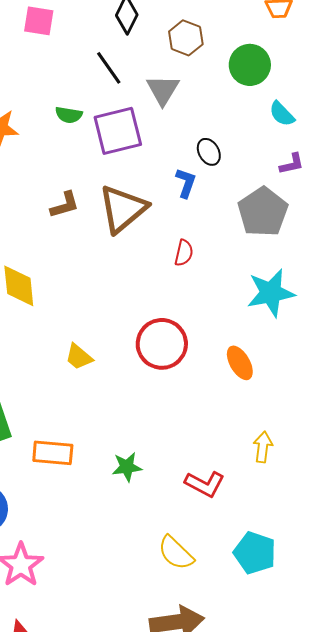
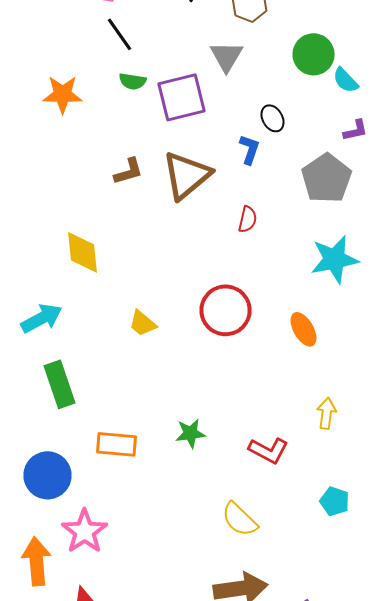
green circle: (250, 65) -> (314, 54), moved
black line: (109, 68) -> (120, 34), moved
orange rectangle: (53, 453) -> (116, 444), moved
cyan pentagon: (255, 553) -> (334, 501), moved, size x0.7

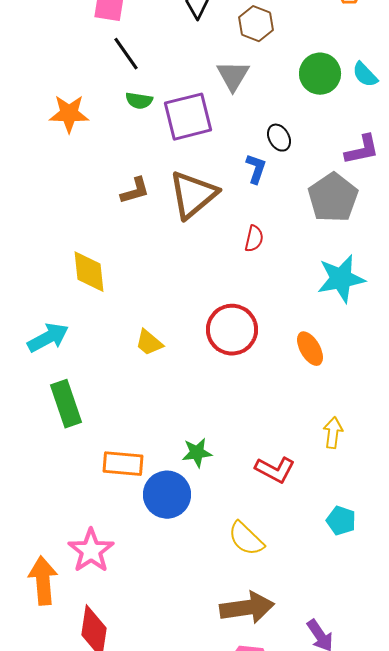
cyan semicircle: (346, 80) -> (365, 75), moved
purple L-shape: (356, 130) -> (362, 150), size x1.4
blue circle: (48, 475) -> (167, 495), moved

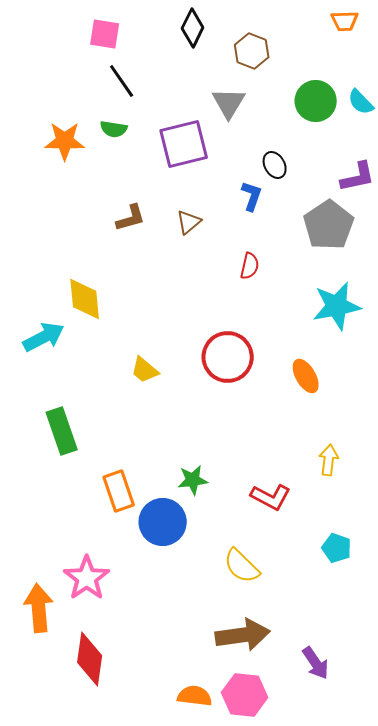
green semicircle: (139, 101) -> (114, 129), moved
brown triangle: (193, 195) -> (189, 222), size x0.5
cyan arrow: (48, 338) -> (44, 337), moved
orange rectangle: (123, 464) -> (119, 491), turned 66

